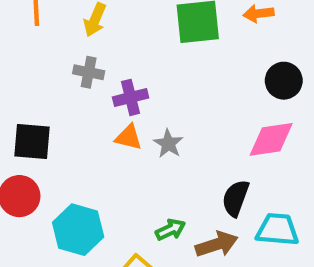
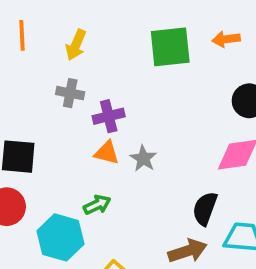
green arrow: (170, 230) -> (97, 205), moved

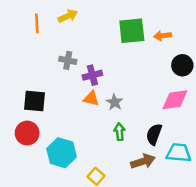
orange arrow: (226, 39) -> (163, 36), moved
yellow arrow: (76, 45) -> (68, 16), moved, turned -138
green arrow: (97, 205) -> (119, 132), moved, turned -70

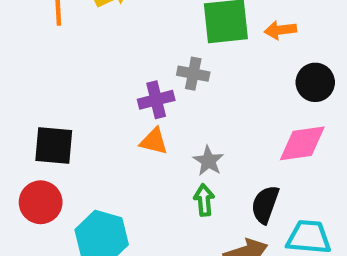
gray cross: (68, 60) -> (193, 74), moved
gray star: (115, 102) -> (208, 161), moved

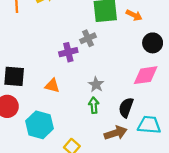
orange arrow: (280, 30) -> (134, 15), turned -147
gray cross: (193, 74) -> (88, 38), turned -35
orange triangle: (154, 141) -> (52, 86), moved

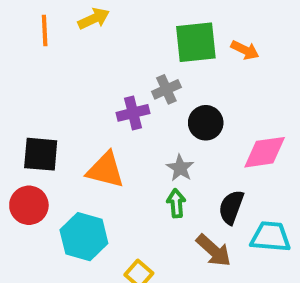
black circle: (153, 43) -> (206, 123), moved
orange triangle: (52, 86) -> (106, 170), size x1.5
brown arrow: (116, 133) -> (214, 250), turned 60

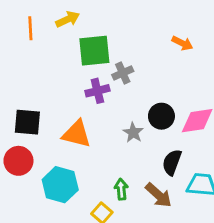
green square: (196, 42) -> (94, 51), moved
black circle: (206, 123) -> (161, 116), moved
green arrow: (176, 203) -> (121, 189), moved

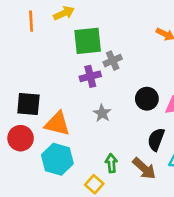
gray star: (133, 133) -> (102, 113), moved
orange triangle: (77, 134) -> (57, 124), moved

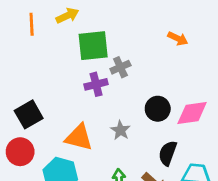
black square: (28, 104) -> (29, 114), turned -35
gray star: (102, 113) -> (120, 130), moved
orange triangle: (57, 124) -> (79, 137), moved

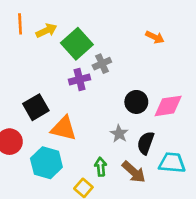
yellow arrow: (67, 16) -> (46, 31), moved
green square: (93, 46) -> (77, 44), turned -36
black square: (29, 114) -> (36, 107), moved
gray star: (120, 130) -> (119, 134), moved

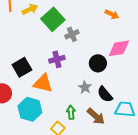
purple cross: (80, 79) -> (57, 59), moved
pink diamond: (168, 106) -> (119, 48), moved
black semicircle: (146, 143) -> (105, 94), turned -60

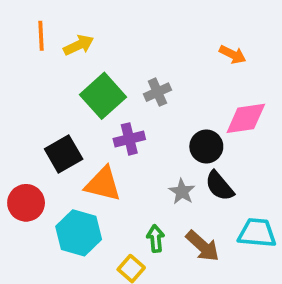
green square: (53, 19) -> (103, 96), moved
black semicircle: (105, 94) -> (219, 186), moved

